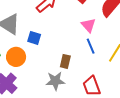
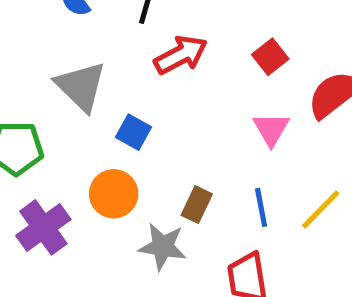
blue line: (91, 46) -> (261, 207), moved
orange circle: (16, 57) -> (114, 194), moved

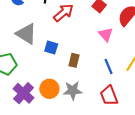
orange circle: (114, 194) -> (49, 89), moved
brown rectangle: (197, 205) -> (74, 60), moved

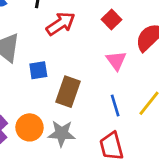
blue square: (51, 47) -> (38, 70), turned -32
brown rectangle: (74, 60) -> (68, 92), size x1.5

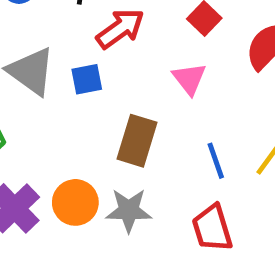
pink triangle: (116, 61) -> (189, 79), moved
blue square: (38, 70) -> (87, 79), moved

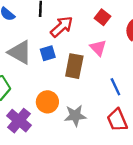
brown rectangle: (137, 141) -> (74, 66), moved
orange circle: (75, 202) -> (47, 102), moved

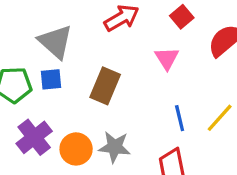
blue square: (48, 53) -> (51, 79), moved
brown rectangle: (74, 66) -> (105, 86), moved
orange circle: (47, 102) -> (76, 149), moved

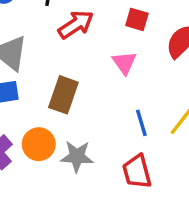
red square: (182, 17) -> (137, 19), turned -30
orange circle: (76, 149) -> (39, 144), moved

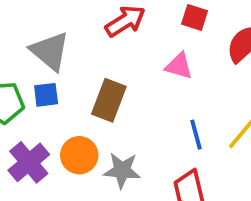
pink triangle: (124, 63) -> (179, 66), turned -40

